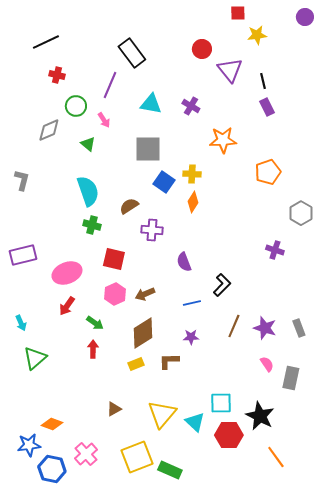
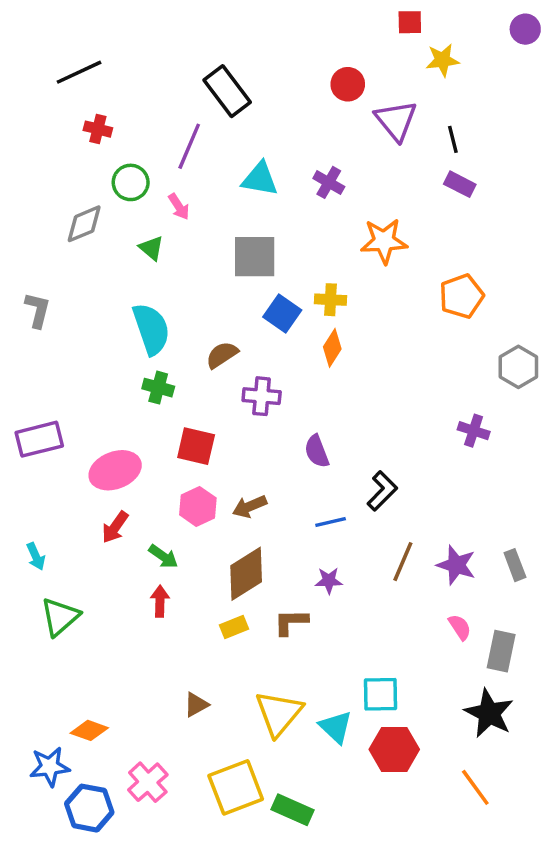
purple rectangle: (267, 107) -> (460, 184), turned -36
black star: (260, 416) -> (489, 713), moved

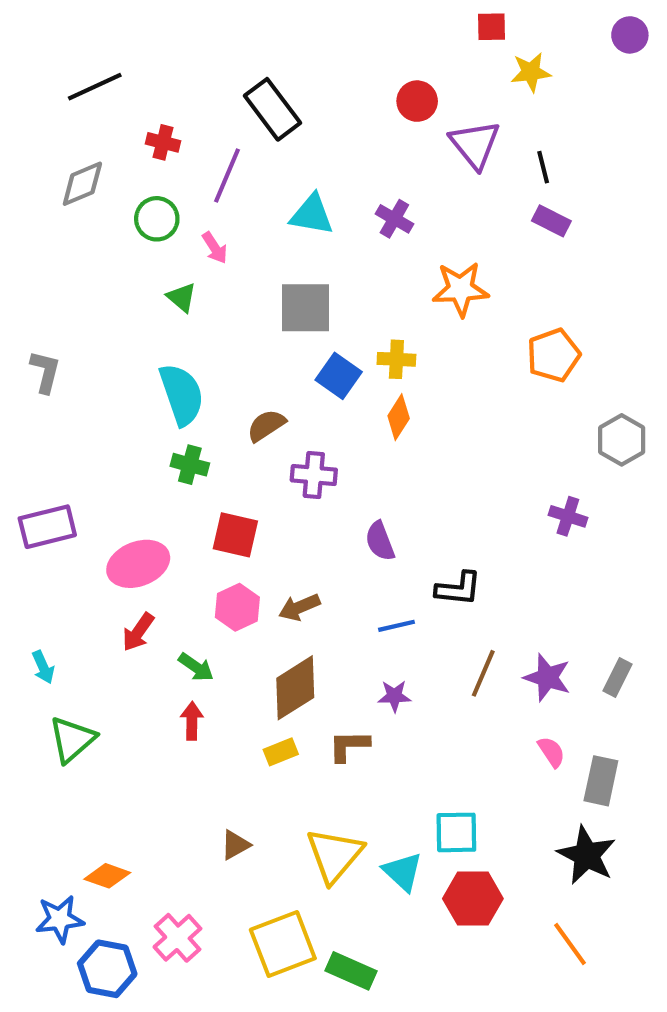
red cross: (98, 129) -> (163, 142), moved
gray diamond: (84, 224) -> (82, 184), moved
black L-shape: (382, 491) -> (458, 589), turned 51
gray rectangle: (515, 565) -> (618, 677), turned 48

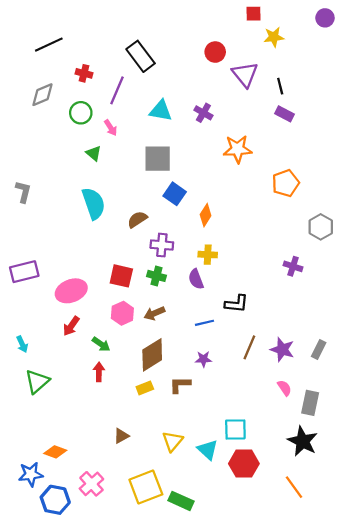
yellow cross: (396, 359) -> (208, 255), moved
green cross: (190, 465) -> (157, 276), moved
yellow triangle: (334, 855) -> (173, 441), size x0.7

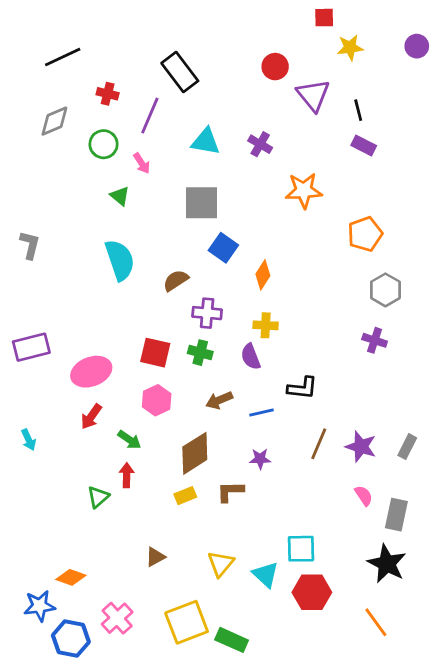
purple circle: (325, 18) -> (417, 46), moved
gray hexagon: (321, 227) -> (385, 290), moved
brown arrow: (154, 313) -> (219, 400), moved
green triangle: (37, 381) -> (98, 497), moved, size x0.7

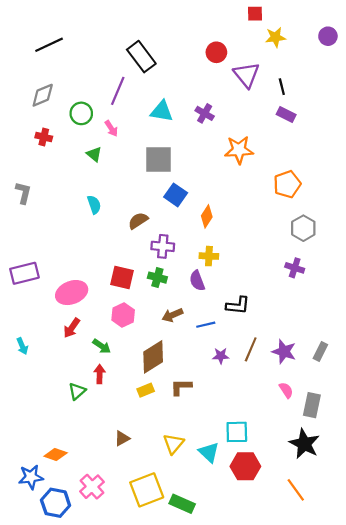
red cross: (108, 94) -> (44, 137), moved
cyan semicircle: (120, 260) -> (94, 205), size x0.6
purple star: (260, 459) -> (221, 356), moved

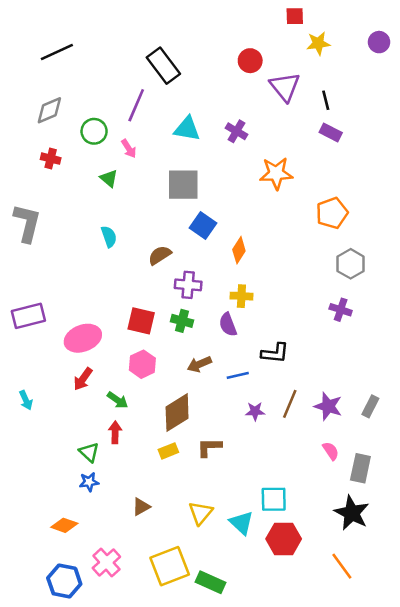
gray L-shape: (23, 193) -> (27, 223), size x1.5
green triangle: (77, 391) -> (89, 452), turned -36
blue star: (31, 477) -> (89, 482), moved, size x0.7

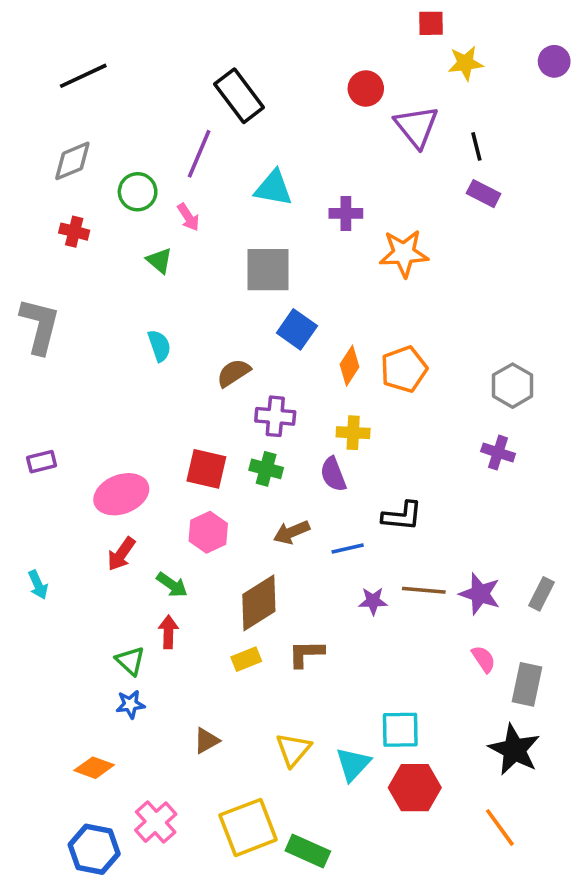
purple cross: (237, 131) -> (346, 213), moved, turned -30
orange pentagon: (332, 213) -> (404, 369), moved
purple rectangle: (28, 316) -> (42, 462), size x0.6
brown line: (290, 404) -> (424, 590), turned 72
cyan triangle: (241, 523) -> (353, 764), turned 30

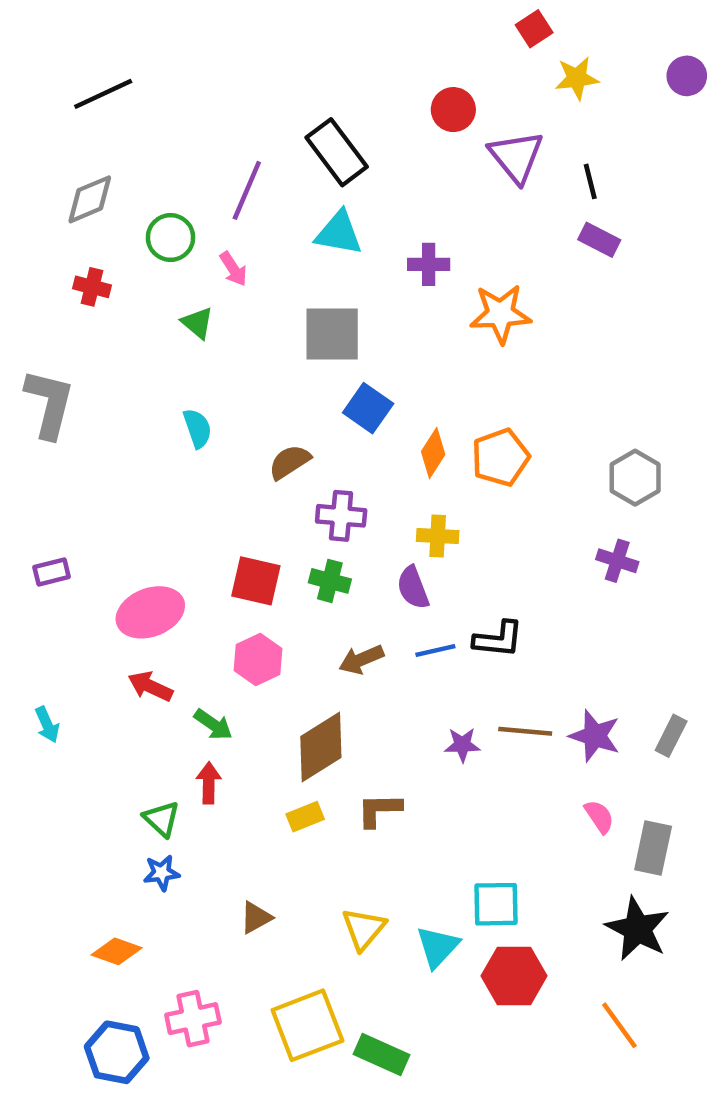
red square: (431, 23) -> (534, 29), turned -32
black rectangle: (239, 96) -> (337, 152), moved
blue line: (348, 549) -> (435, 651), moved
red arrow: (121, 554) -> (150, 686), turned 80
pink cross: (156, 822) -> (193, 1019), turned 30

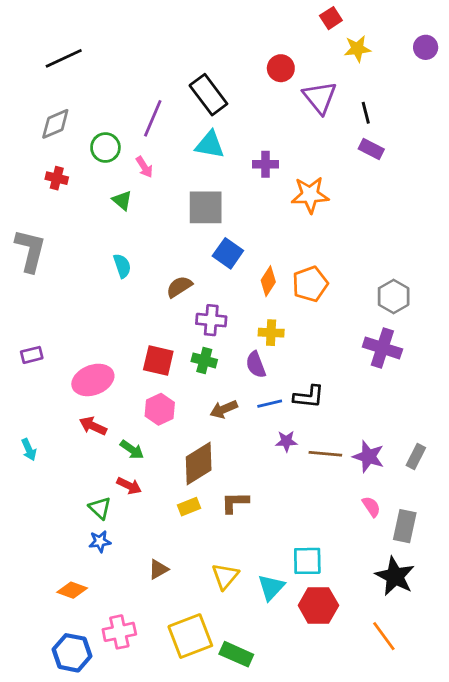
purple cross: (617, 561) -> (382, 348), size x1.5
purple star: (462, 745) -> (286, 441), moved
red arrow: (209, 783) -> (129, 486), turned 115

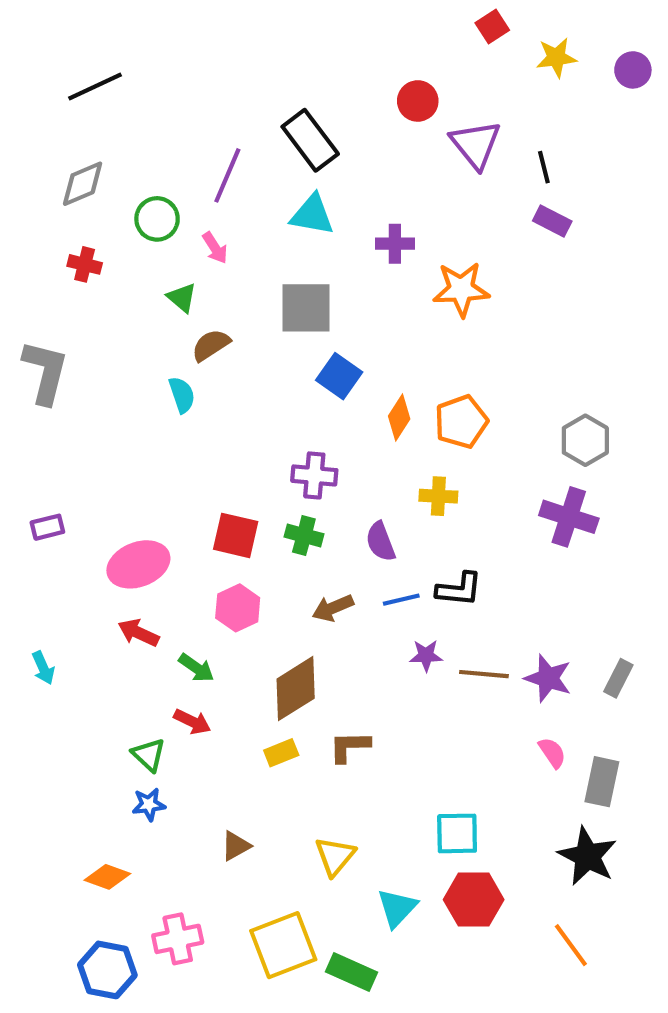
yellow star: (357, 49) -> (556, 58), moved
brown semicircle: (179, 287) -> (211, 345), moved
yellow cross: (271, 333) -> (438, 496), moved
cyan triangle: (271, 587) -> (397, 908), moved

